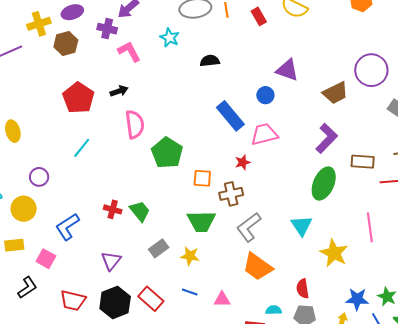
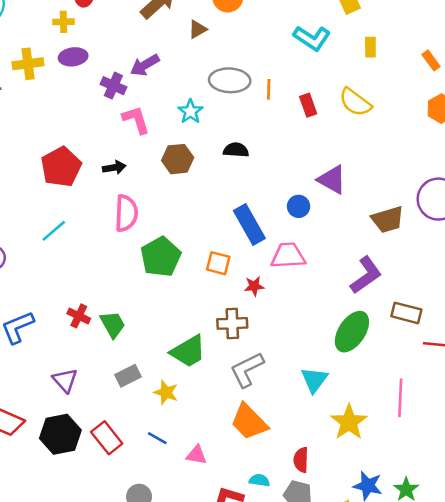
brown hexagon: (66, 44) -> (178, 159), moved
orange square: (202, 178) -> (218, 263), moved
green trapezoid: (201, 221) -> (188, 351), turned -40
purple triangle: (111, 261) -> (65, 380), turned -30

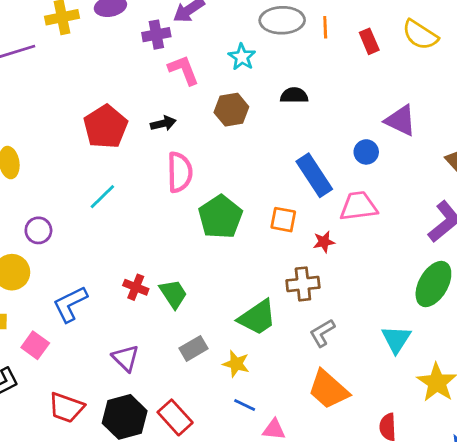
purple cross: (113, 86) -> (156, 35), turned -30
gray L-shape: (247, 370) -> (322, 333), size x0.7
blue line: (157, 438) -> (245, 405), moved

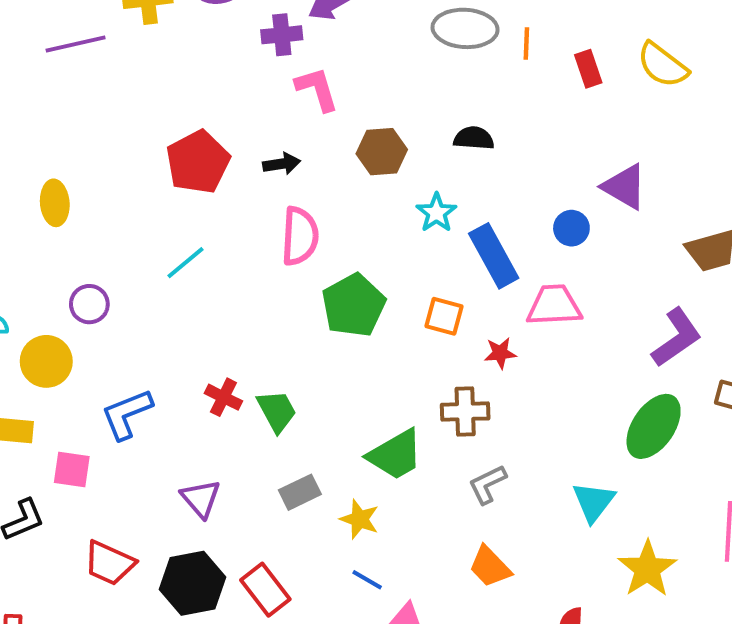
cyan star: (242, 57) -> (436, 213), moved
pink square: (35, 345) -> (72, 470), turned -32
orange trapezoid: (328, 389) -> (490, 567), size x0.7

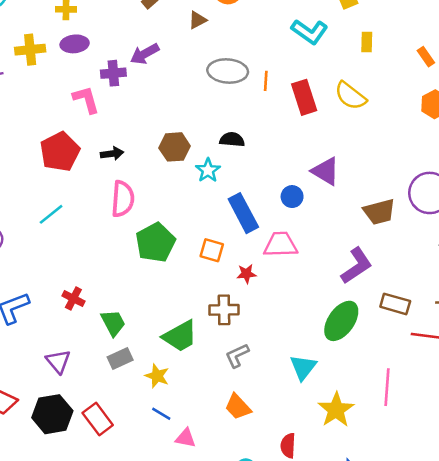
red rectangle: (588, 69) -> (304, 97), size x1.5
pink L-shape: (317, 89) -> (86, 100), moved
cyan star: (436, 213) -> (208, 170), moved
green trapezoid: (277, 411) -> (113, 323), moved

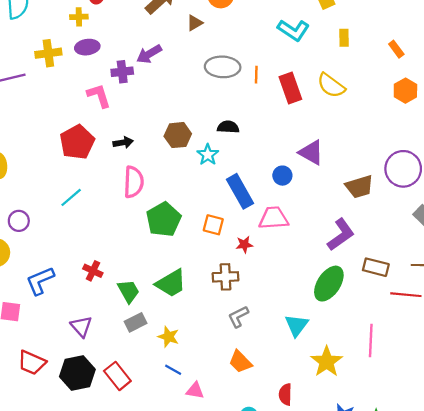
green trapezoid: (180, 336) -> (171, 283), moved

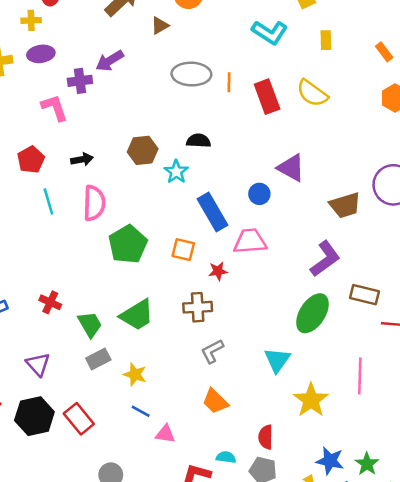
red pentagon: (77, 142) -> (31, 160), size x0.7
cyan line: (71, 197) -> (48, 201), moved, turned -65

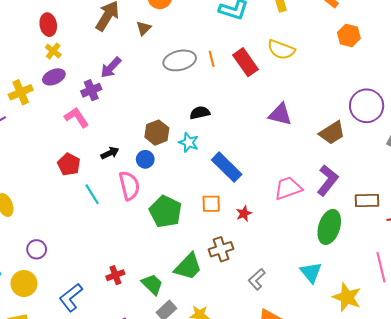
yellow cross: (31, 20) -> (53, 51), moved, turned -35
blue circle: (259, 194) -> (145, 159), moved
pink trapezoid: (250, 241) -> (288, 188), moved
red cross: (50, 302) -> (115, 275), turned -30
brown cross: (198, 307) -> (221, 249), moved

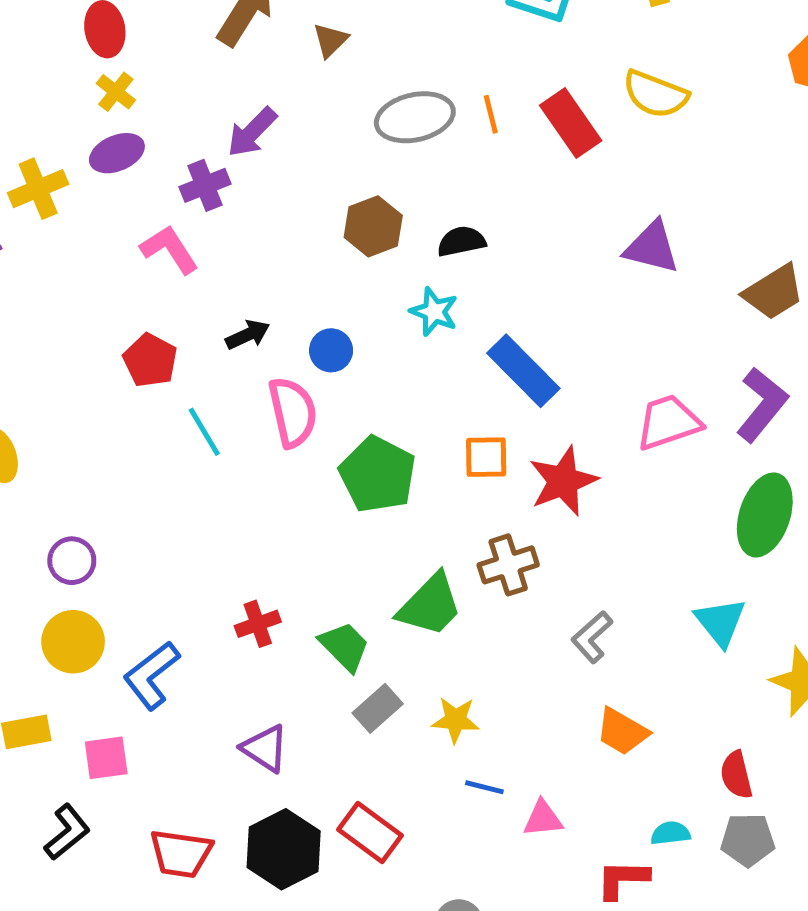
brown hexagon: (157, 133) -> (373, 226), moved
red star: (244, 214) -> (563, 481), size x1.8
yellow circle: (24, 283) -> (73, 642), moved

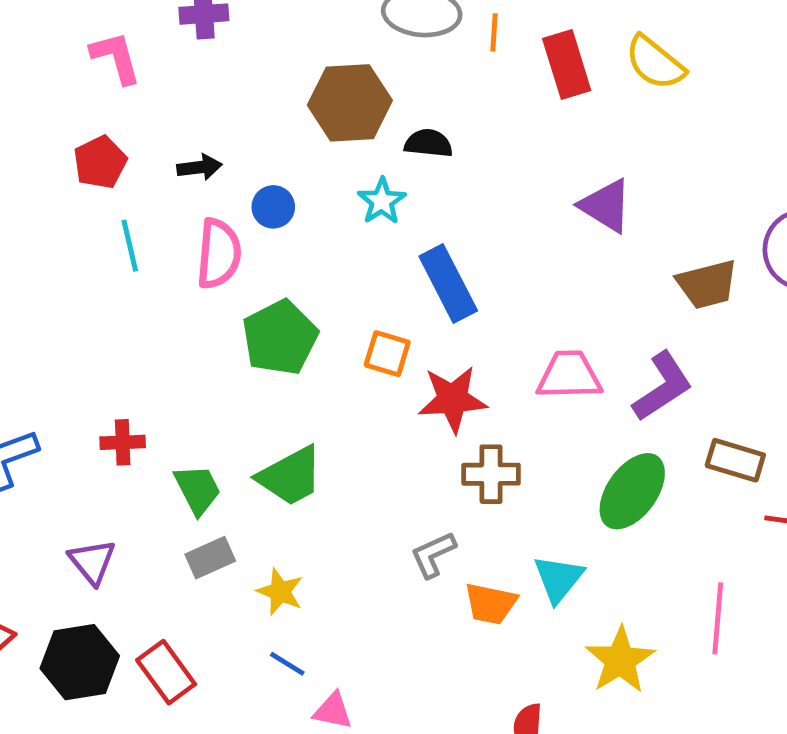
brown hexagon: (373, 226) -> (350, 103), size x1.4
pink L-shape: (169, 249) -> (116, 58), moved
brown cross: (508, 565) -> (491, 474), moved
orange trapezoid: (622, 731) -> (491, 604), moved, turned -36

